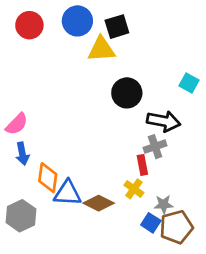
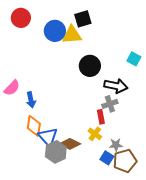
blue circle: (77, 21) -> (55, 31), moved
blue arrow: (22, 154) -> (31, 100), moved
blue triangle: (68, 193) -> (48, 137), turned 45
gray hexagon: (21, 216) -> (56, 152), moved

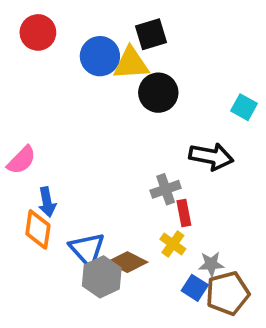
black circle: (90, 66) -> (158, 93), moved
blue arrow: (31, 100) -> (47, 202), moved
gray cross: (110, 104) -> (166, 189), moved
orange diamond: (34, 126) -> (38, 229), moved

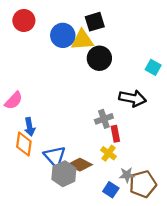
gray star: (211, 264) -> (127, 175), moved
blue square: (195, 288) -> (111, 190), moved

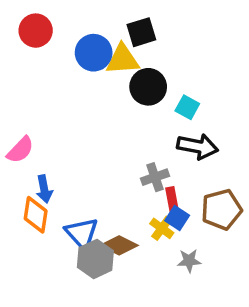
cyan square: (153, 67) -> (187, 107), moved
brown pentagon: (143, 184) -> (221, 210), moved
blue square: (111, 190) -> (177, 218), moved

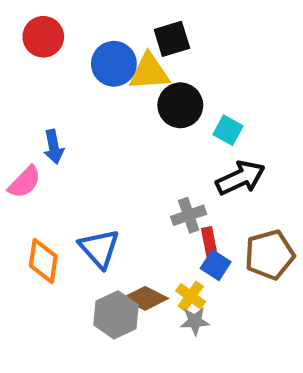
black arrow: (198, 146) -> (240, 178), turned -36
blue arrow: (44, 189) -> (54, 147), moved
yellow cross: (162, 228) -> (191, 296), moved
blue triangle: (82, 233) -> (99, 249), moved
gray star: (189, 261) -> (195, 321), moved

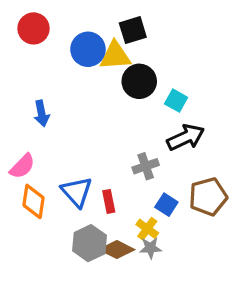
pink semicircle: (25, 182) -> (22, 166), moved
red rectangle: (209, 242) -> (109, 201), moved
brown diamond: (145, 298) -> (117, 250), moved

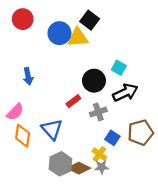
black square: (133, 30) -> (90, 20), turned -36
black circle: (139, 81) -> (94, 81), moved
red rectangle: (109, 201) -> (73, 101), moved, turned 64

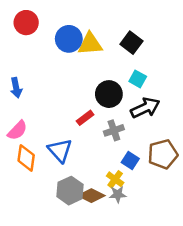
black square: (90, 20) -> (131, 43), moved
blue arrow: (28, 76) -> (16, 88), moved

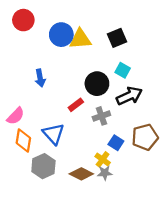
black square: (131, 43) -> (117, 38), turned 30
blue arrow: (16, 88) -> (40, 78), moved
gray hexagon: (70, 191) -> (43, 166), moved

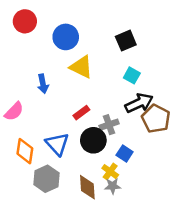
yellow triangle: (80, 39) -> (81, 67), moved, turned 30
black circle: (97, 84) -> (93, 140), moved
pink semicircle: (16, 116) -> (14, 111), moved
brown pentagon: (145, 137) -> (156, 119), moved, turned -30
brown diamond: (81, 174) -> (87, 187), turned 60

